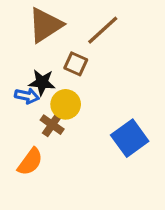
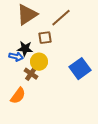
brown square: (76, 64) -> (45, 38), turned -32
blue square: (130, 138) -> (80, 69), moved

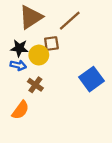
black star: (25, 49) -> (19, 48), moved
yellow circle: (39, 62) -> (39, 55), moved

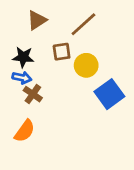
brown triangle: (31, 17) -> (37, 20), size x0.7
yellow circle: (39, 55) -> (86, 65), moved
brown cross: (35, 85) -> (33, 94), moved

